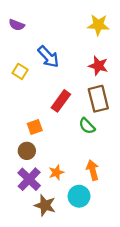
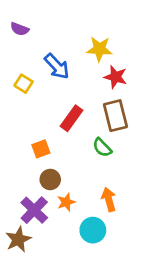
yellow star: (98, 25) -> (99, 49), moved
brown circle: (27, 151) -> (50, 179), moved
brown star: (45, 205) -> (18, 239), moved, turned 30

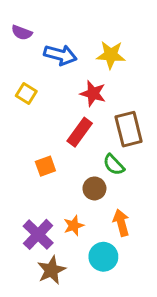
blue arrow: (57, 66) -> (60, 55), moved, turned -32
red star: (115, 77) -> (93, 93), moved
brown circle: (50, 179) -> (94, 188), moved
brown star: (18, 239) -> (51, 270), moved

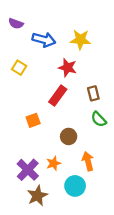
brown rectangle: (129, 129) -> (93, 93), size x0.6
green semicircle: (114, 165) -> (99, 119), moved

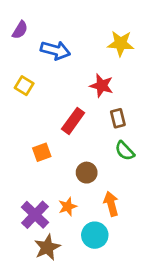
purple semicircle: (16, 24) -> (20, 30), turned -80
yellow star: (80, 40) -> (121, 43), moved
red star: (67, 68) -> (102, 86), moved

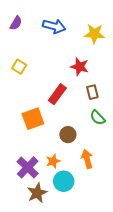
blue arrow: (55, 50) -> (54, 26), moved
orange square: (42, 152) -> (33, 119), size x1.5
cyan circle: (95, 235) -> (64, 181), moved

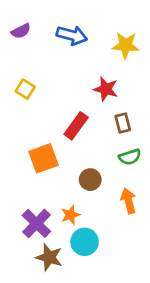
purple semicircle: (16, 23) -> (21, 31), turned 32
green semicircle: (98, 118) -> (130, 157), turned -63
orange arrow: (87, 159) -> (128, 201), moved
brown star: (37, 193) -> (49, 257), turned -30

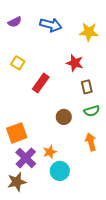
red rectangle: (76, 126) -> (41, 83), moved
orange square: (44, 158) -> (17, 133), moved
brown circle: (90, 180) -> (64, 117), moved
brown star: (49, 257) -> (17, 182), moved, turned -30

